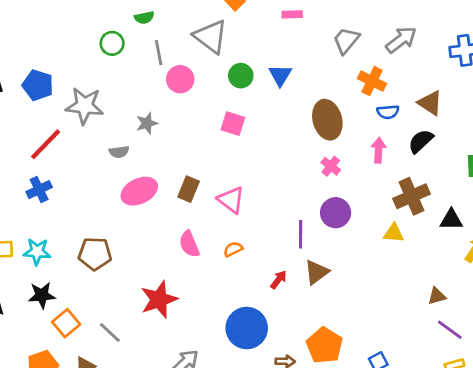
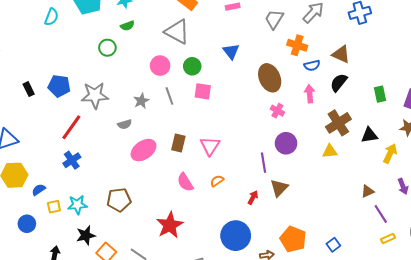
gray line: (159, 53) -> (169, 96), moved
green circle: (241, 76) -> (192, 66), moved
pink triangle: (231, 200) -> (210, 146), turned 35
purple line: (450, 330) -> (381, 214), turned 30

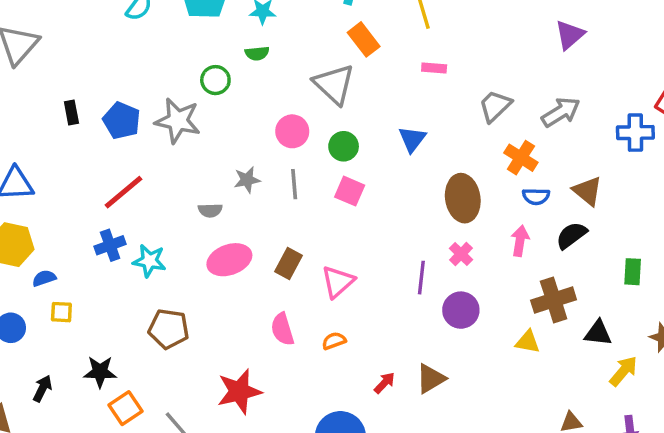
gray star: (95, 95) -> (178, 121), moved
purple line: (263, 163) -> (421, 278), moved
cyan star: (77, 205) -> (149, 261), moved

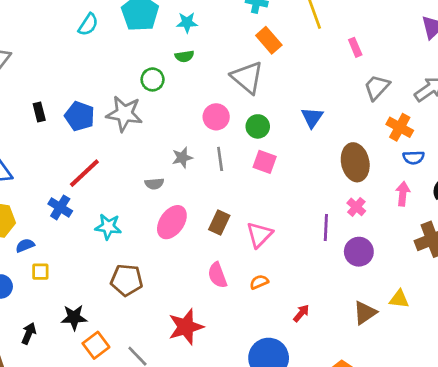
pink rectangle: (434, 68) -> (355, 47), moved, turned 66
blue cross: (110, 245) -> (60, 207), moved, turned -35
pink ellipse: (229, 260) -> (172, 222), turned -32
yellow triangle: (528, 342) -> (399, 299), moved
brown triangle: (431, 379) -> (365, 313), moved

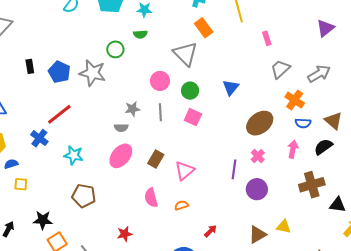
brown ellipse: (355, 162) -> (260, 123), turned 60
gray semicircle: (154, 184) -> (121, 128), moved
red star: (186, 327) -> (125, 234), size x0.6

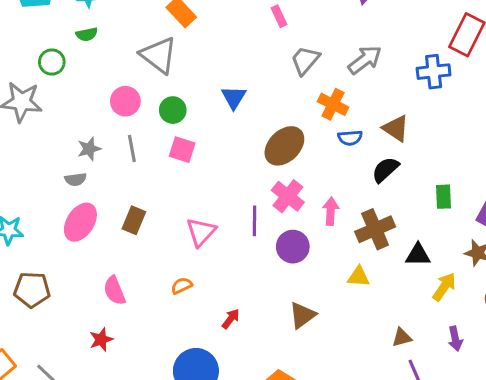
pink arrow: (293, 149) -> (331, 211), moved
pink cross: (258, 156) -> (288, 196), size x1.5
pink triangle: (185, 170) -> (201, 232), moved
pink semicircle: (151, 198) -> (114, 291), moved
yellow triangle: (284, 227) -> (359, 277), moved

